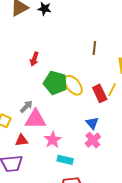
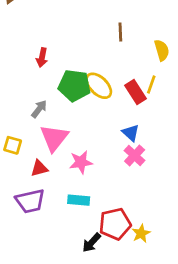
gray arrow: (26, 107) -> (39, 109), moved
pink triangle: (35, 119) -> (54, 138), turned -45
pink star: (53, 140) -> (81, 162), turned 30
cyan rectangle: (65, 160) -> (79, 200), moved

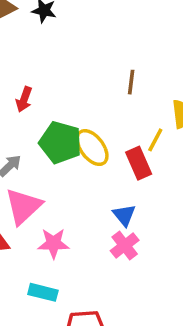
yellow line: (151, 85) -> (155, 140), moved

